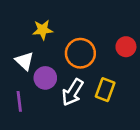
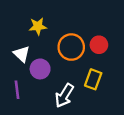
red circle: (126, 47) -> (99, 45), moved
white arrow: (73, 92) -> (64, 95), moved

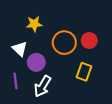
white arrow: (64, 95) -> (42, 86), moved

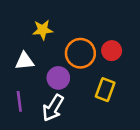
white triangle: (20, 49) -> (24, 61), turned -49
purple circle: (36, 62) -> (58, 78), moved

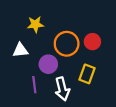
purple line: (19, 101) -> (34, 85), moved
white arrow: (53, 108) -> (62, 89), moved, turned -45

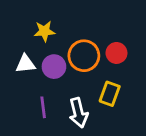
purple circle: (48, 64) -> (54, 67), moved

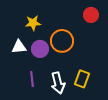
red circle: (116, 53) -> (91, 15), moved
yellow rectangle: (110, 94) -> (82, 79), moved

